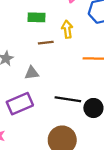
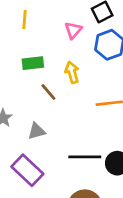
brown line: (46, 43) -> (48, 92), turned 64
purple rectangle: (20, 104) -> (27, 170), turned 75

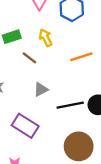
gray triangle: (37, 131) -> (41, 89), moved

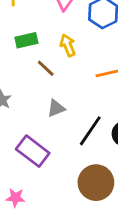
black line: (70, 105) -> (90, 131), turned -50

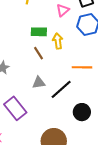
green rectangle: (26, 40) -> (39, 32), moved
black line: (90, 131) -> (61, 89), moved

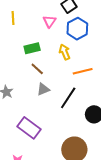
yellow arrow: (58, 41) -> (65, 52), moved
gray triangle: (39, 83) -> (43, 89), moved

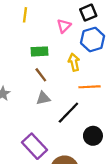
purple rectangle: (29, 128) -> (35, 146), moved

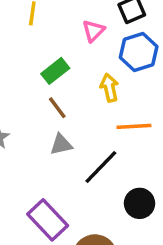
green rectangle: (39, 51) -> (55, 71), turned -35

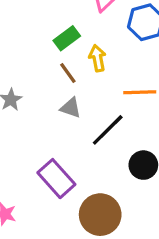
yellow arrow: (109, 88) -> (97, 58), moved
gray triangle: (61, 144) -> (71, 108), turned 30

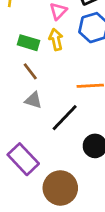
green rectangle: (67, 38) -> (28, 43), turned 55
yellow arrow: (97, 58) -> (56, 39), moved

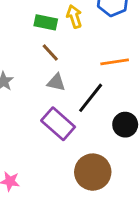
purple rectangle: (23, 159) -> (58, 124), moved

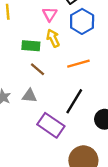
orange line: (115, 62) -> (78, 64), moved
gray triangle: (56, 82) -> (29, 96), moved

